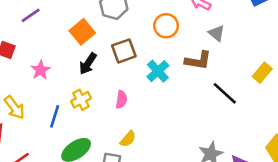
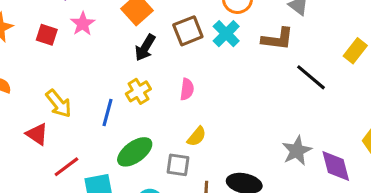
pink star: (41, 70) -> (83, 24), moved
cyan cross: (158, 71) -> (226, 34), moved

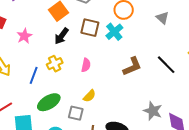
pink star: (83, 24) -> (24, 36), moved
brown square: (188, 31) -> (90, 28), turned 30
brown L-shape: (278, 39) -> (132, 66), moved, turned -35
gray star: (297, 151) -> (153, 111), turned -30

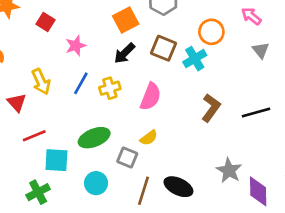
pink semicircle: (86, 65) -> (151, 97), size x1.5
black line: (166, 65) -> (256, 113), turned -70
brown L-shape: (132, 66) -> (211, 108), turned -40
blue line: (34, 75) -> (81, 83), moved

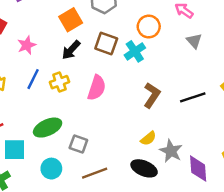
yellow semicircle: (149, 138) -> (148, 138), moved
black ellipse: (178, 187) -> (144, 168), moved
brown line: (143, 191) -> (95, 173), turned 55

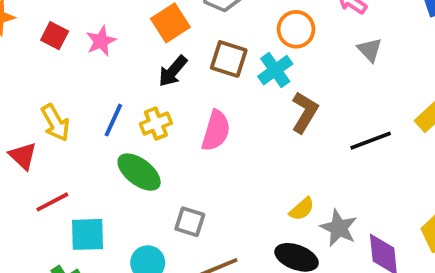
pink star: (27, 45) -> (101, 41), moved
brown L-shape: (152, 95) -> (305, 112), moved
green ellipse: (48, 128) -> (139, 172), moved, turned 64

